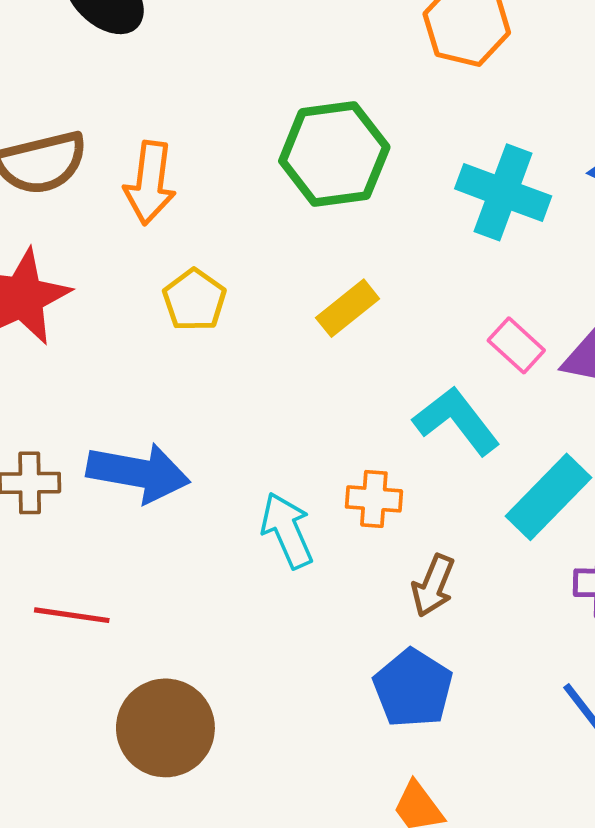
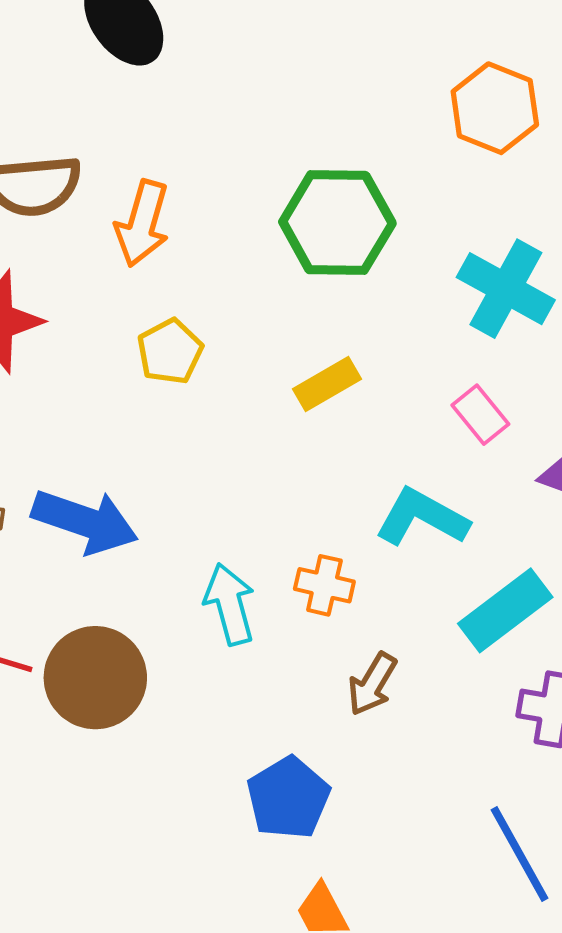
pink rectangle: (516, 345) -> (480, 415), moved
cyan L-shape: (456, 421) -> (422, 517), turned -32
blue pentagon: (413, 688) -> (288, 798), moved
brown circle: (165, 728) -> (95, 678), moved

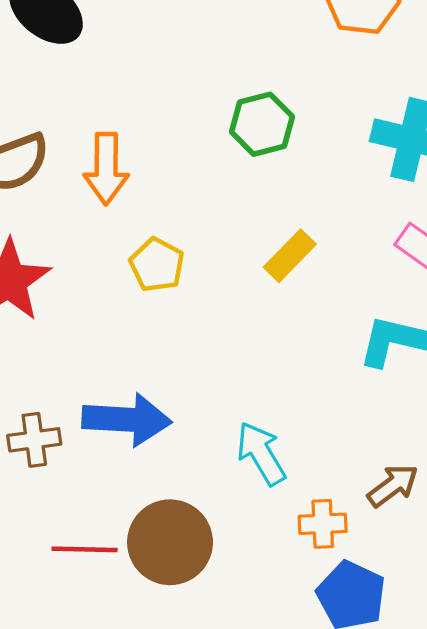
green hexagon: (337, 223) -> (262, 124), size x0.7
orange cross: (324, 585) -> (323, 524), moved
brown arrow: (372, 684) -> (393, 486), turned -142

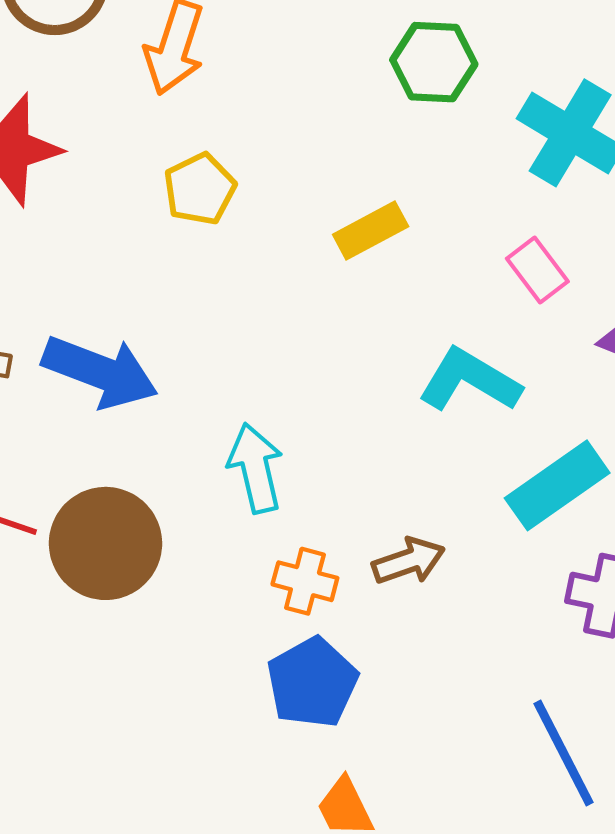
green hexagon: (262, 124) -> (434, 62), moved

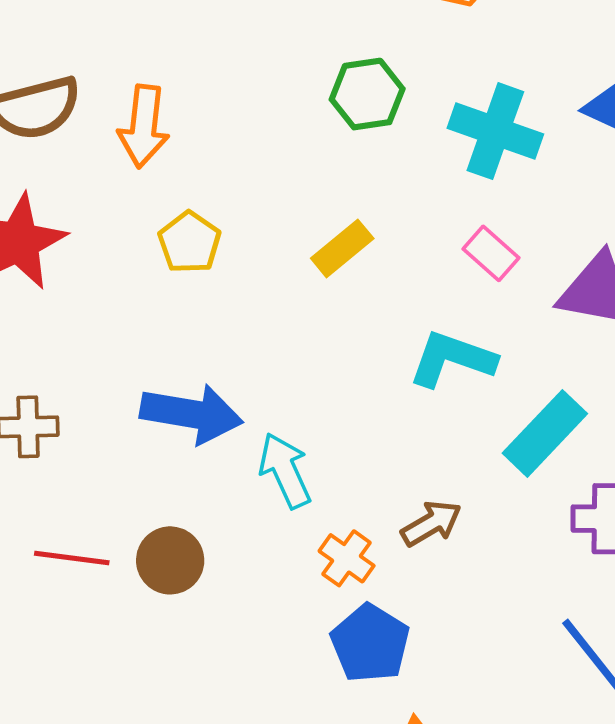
blue arrow: (100, 372) -> (192, 414), moved
brown circle: (105, 543) -> (170, 560), size x0.7
orange cross: (305, 581) -> (347, 558), turned 32

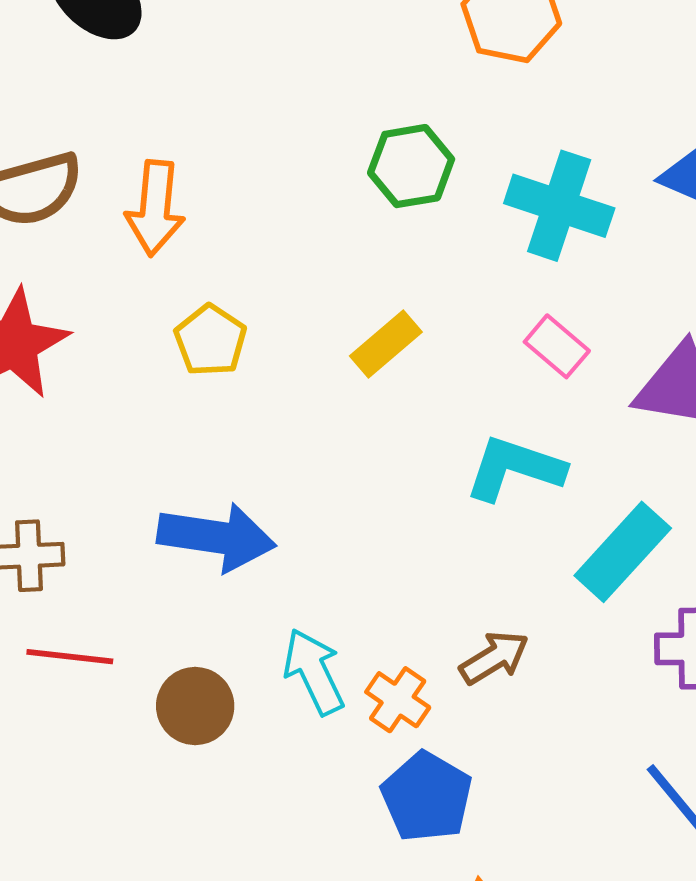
cyan arrow: (285, 470) -> (314, 672), moved
red line: (72, 558) -> (70, 657), moved

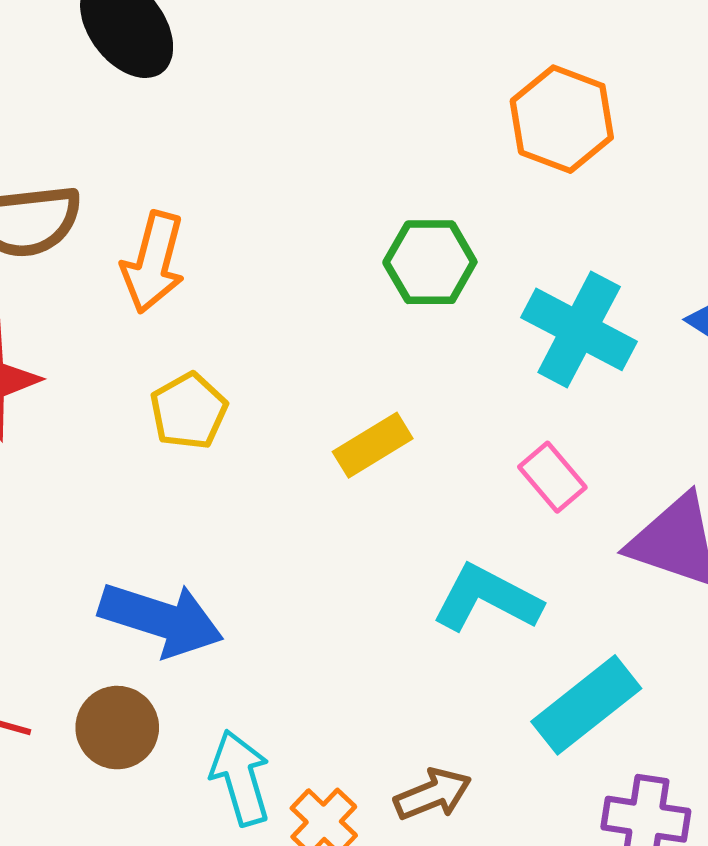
brown circle: (195, 706) -> (117, 728), moved

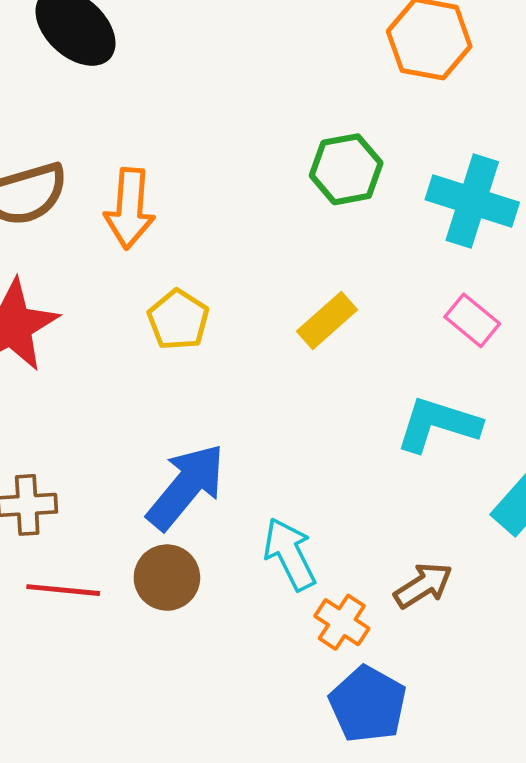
blue arrow: (161, 619) -> (186, 487), turned -58
cyan arrow: (240, 778) -> (290, 554), moved

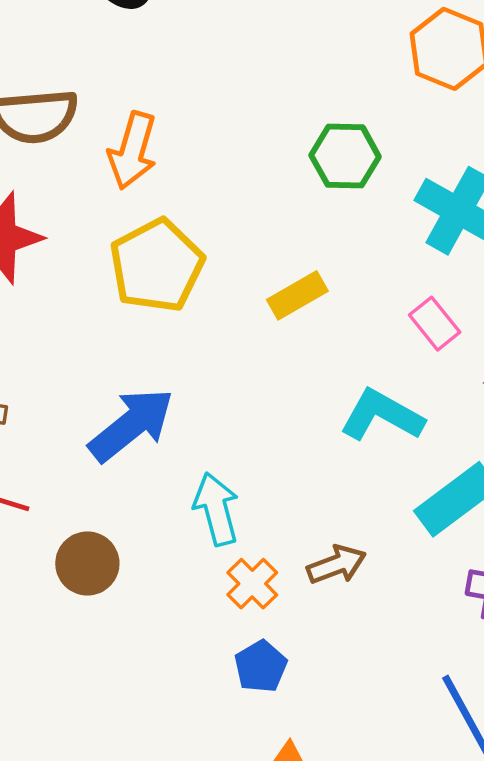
yellow pentagon: (178, 320) -> (157, 266), size x1.6
brown circle: (167, 578) -> (87, 563), moved
blue pentagon: (368, 704) -> (261, 666), size x0.7

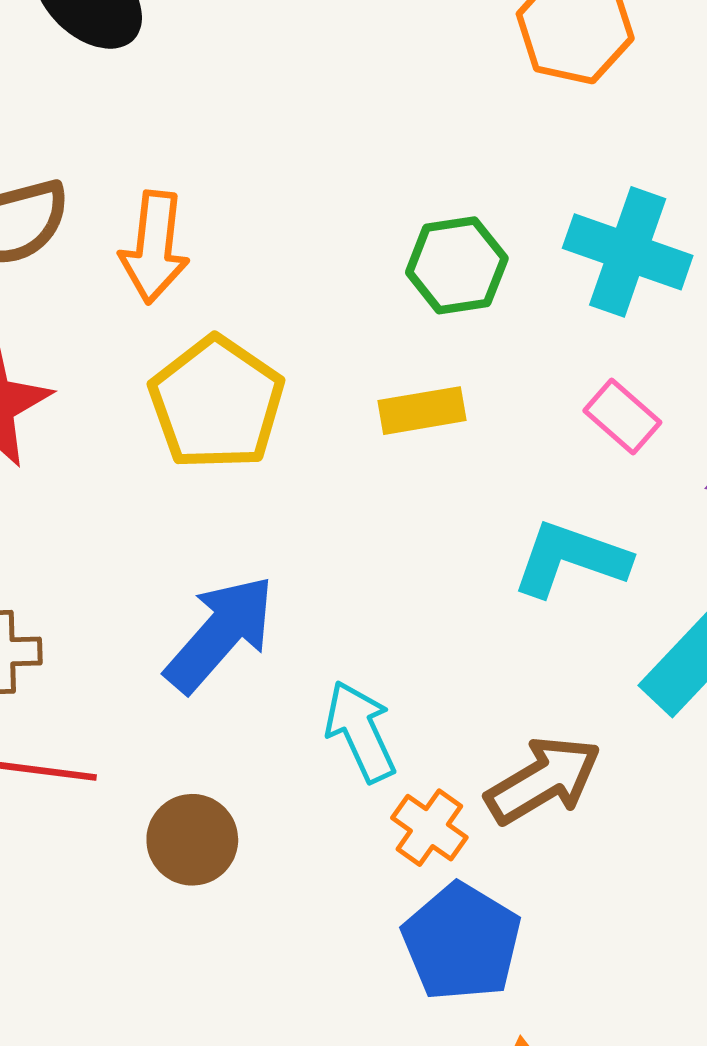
green hexagon: (345, 156) -> (457, 265), moved
yellow rectangle: (297, 295) -> (422, 411), turned 30
brown arrow: (336, 565) -> (543, 780), size x1.4
blue pentagon: (261, 666) -> (462, 942), size x1.6

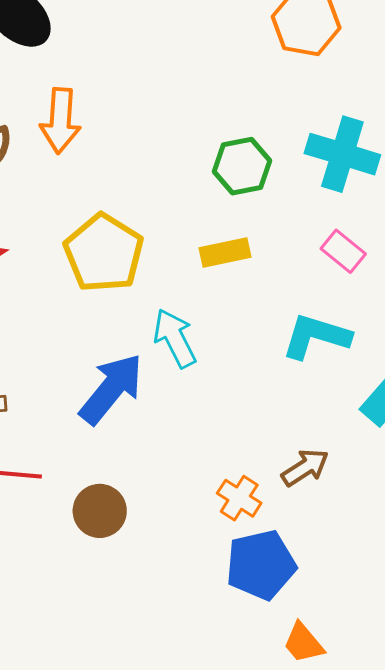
orange arrow: (154, 247) -> (60, 121), moved
cyan arrow: (360, 731) -> (175, 338), moved
brown arrow: (543, 780) -> (305, 467), size x0.7
blue pentagon: (462, 942) -> (261, 565), turned 30

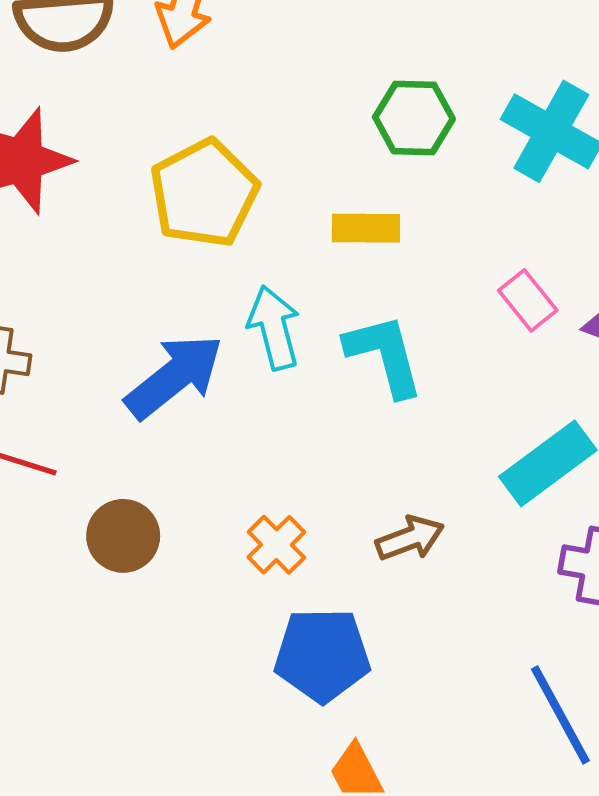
pink rectangle: (343, 251) -> (528, 300), moved
cyan L-shape: (316, 336) -> (384, 355), moved, turned 46
orange cross: (239, 498) -> (276, 545), moved

